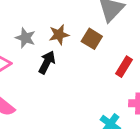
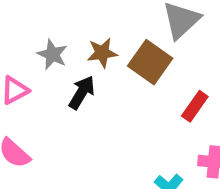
brown square: (92, 39) -> (150, 62), size x1.4

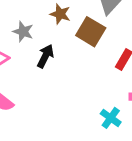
brown star: (102, 53) -> (60, 14), moved, turned 30

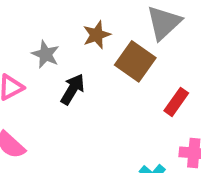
brown star: (60, 14) -> (97, 35), turned 30

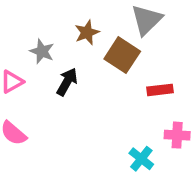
red rectangle: (176, 102) -> (160, 90), turned 50

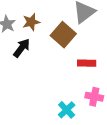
brown star: (87, 32) -> (31, 22), moved

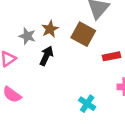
cyan cross: (67, 110) -> (87, 104), moved

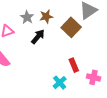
red rectangle: (112, 56) -> (74, 65), moved, turned 64

